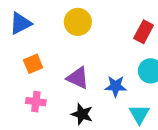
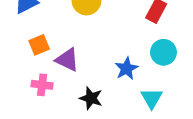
purple triangle: (78, 78) -> (67, 60), moved
blue star: (116, 86) -> (126, 69), turned -30

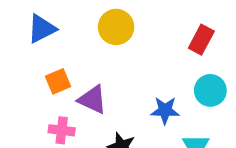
blue star: (126, 69) -> (165, 110), turned 30

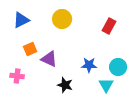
cyan circle: (210, 90) -> (118, 67), moved
pink cross: (62, 130) -> (17, 76), moved

